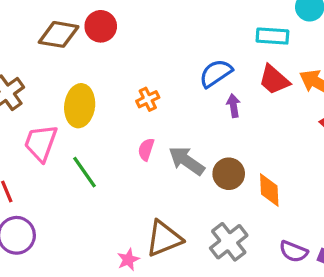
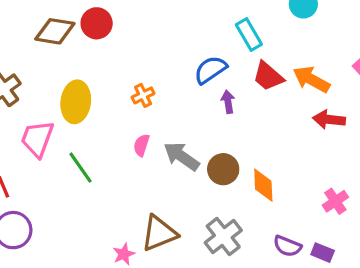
cyan rectangle: (272, 36) -> (249, 35), moved, turned 56

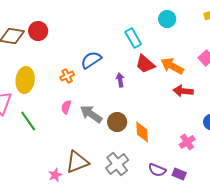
blue semicircle: (210, 70) -> (91, 60), moved

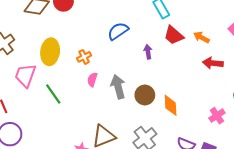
orange arrow: (172, 66) -> (201, 37), size x0.7
orange cross: (67, 76) -> (84, 57), moved
gray arrow: (91, 114) -> (118, 87), turned 40

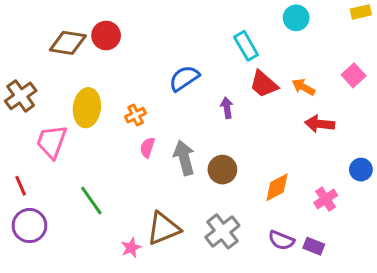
green line: (53, 94) -> (91, 200), moved
orange diamond: (171, 105) -> (277, 187), moved, turned 65

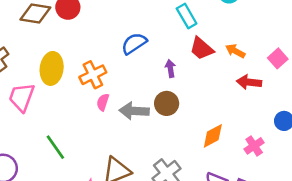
pink square: (354, 75) -> (278, 58), moved
orange cross: (136, 115) -> (93, 75), size x1.5
gray arrow: (184, 158) -> (134, 111), turned -72
brown circle: (222, 170) -> (167, 103), moved

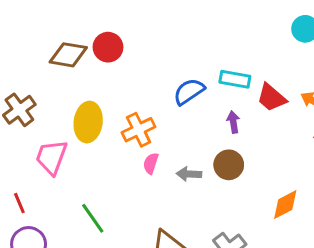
cyan rectangle: (187, 16) -> (235, 79), moved, turned -50
gray arrow: (134, 111) -> (189, 174), size x0.7

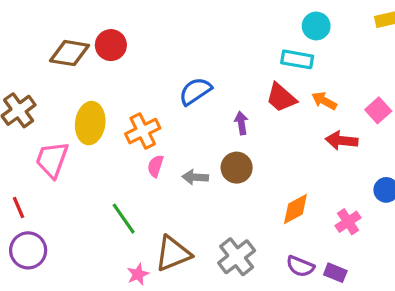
cyan rectangle: (235, 79) -> (297, 59), moved
green line: (93, 218) -> (124, 219), moved

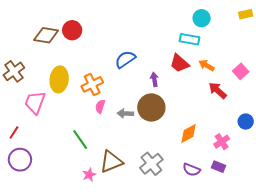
red arrow: (342, 141) -> (218, 90), turned 36
brown circle: (237, 168) -> (151, 107), size x1.4
red line: (19, 207) -> (14, 133), turned 56
purple rectangle: (335, 273) -> (219, 167), moved

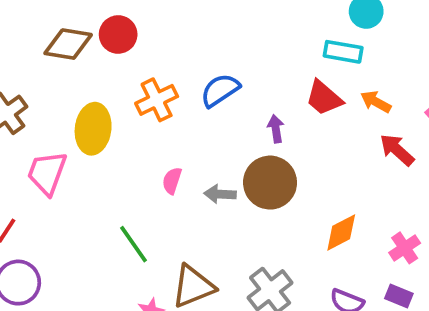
orange cross: (92, 84) -> (157, 100), moved

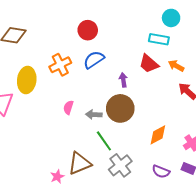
red circle: (118, 34) -> (88, 30), moved
green line: (133, 244) -> (104, 141), moved

